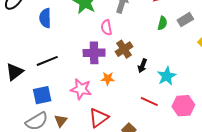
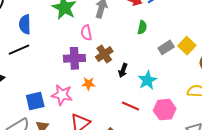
gray rectangle: (185, 20) -> (166, 47), moved
black line: (47, 61) -> (19, 50), moved
blue square: (42, 95) -> (35, 101), moved

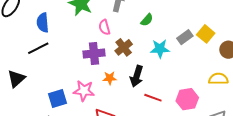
green semicircle: (142, 27) -> (147, 20), moved, turned 32
black arrow: (123, 70) -> (137, 76), moved, size x1.5
cyan star: (147, 80) -> (160, 49), moved, turned 30

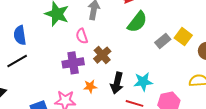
green semicircle: (147, 20) -> (137, 22), moved, size x1.6
cyan star: (160, 49) -> (143, 82), moved

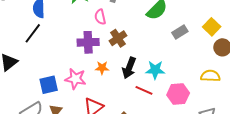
yellow square: (183, 37) -> (212, 27), moved
black line: (17, 61) -> (33, 33), turned -30

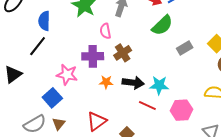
black arrow: (129, 68) -> (133, 83), turned -105
pink star: (75, 79) -> (67, 75), moved
blue square: (49, 85) -> (52, 98), turned -30

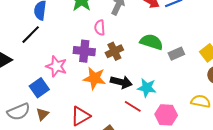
green semicircle: (162, 25) -> (151, 42), moved, turned -125
orange star: (106, 82) -> (94, 78), size x1.6

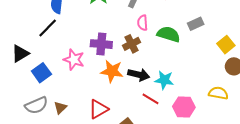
pink semicircle: (100, 28) -> (143, 23), moved
gray rectangle: (176, 54) -> (196, 24), moved
blue square: (39, 88) -> (41, 73), moved

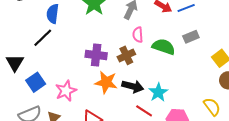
black triangle: (20, 54) -> (15, 63), turned -30
pink star: (74, 60) -> (66, 91), moved, turned 30
cyan star: (164, 80) -> (158, 92), turned 30
yellow semicircle: (218, 93) -> (212, 107), turned 42

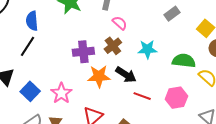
pink semicircle: (138, 35) -> (120, 23), turned 147
green semicircle: (164, 47) -> (184, 61), moved
black arrow: (133, 86) -> (126, 75), turned 30
cyan star: (158, 92) -> (147, 49), moved, turned -30

